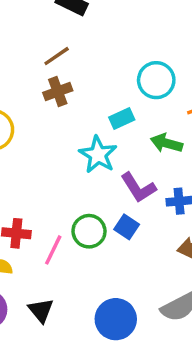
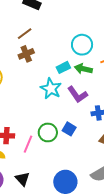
green arrow: (166, 143) -> (83, 69), moved
purple L-shape: (138, 188) -> (78, 94), moved

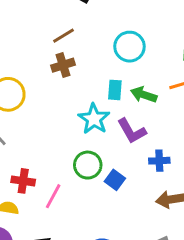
cyan circle: (82, 45) -> (129, 47), moved
cyan rectangle: (63, 67) -> (115, 90), turned -64
green circle: (48, 132) -> (88, 165), moved

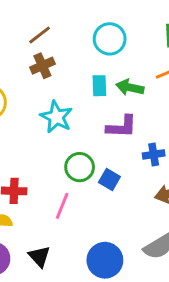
cyan star: (94, 119) -> (56, 117), moved
purple L-shape: (132, 131) -> (122, 127), turned -52
pink line: (53, 196) -> (62, 206), moved

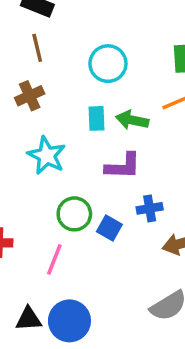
brown line: (40, 35) -> (37, 48), moved, turned -65
blue cross: (154, 154) -> (150, 208), moved
black triangle: (39, 257) -> (28, 319), turned -50
blue circle: (105, 260) -> (69, 321), moved

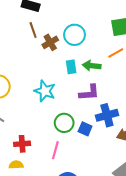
brown cross: (30, 96) -> (50, 42), moved
blue cross: (150, 208) -> (107, 115), size x1.5

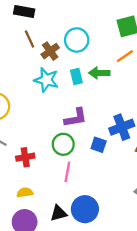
cyan star: (45, 91) -> (46, 80), moved
purple L-shape: (89, 93) -> (76, 118), moved
green circle: (64, 123) -> (63, 144), moved
red cross: (22, 144) -> (25, 157), moved

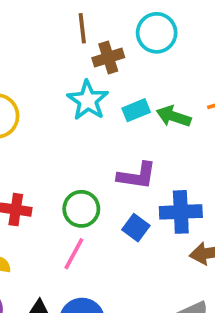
cyan circle: (77, 40) -> (157, 33), moved
cyan rectangle: (76, 76) -> (136, 110), turned 63
purple L-shape: (76, 118) -> (137, 176), moved

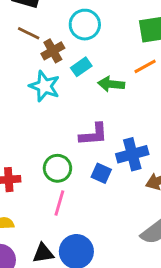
brown line: (82, 28) -> (29, 33), turned -45
cyan rectangle: (136, 110) -> (81, 67), moved

